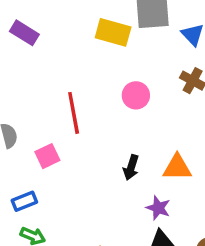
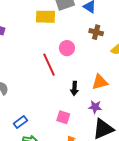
red line: (74, 113) -> (49, 65), moved
pink square: (47, 156) -> (63, 117), moved, turned -32

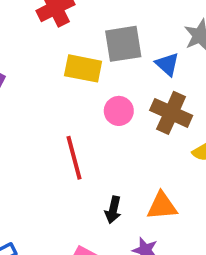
brown cross: (96, 32) -> (171, 113), size x1.5
pink circle: (67, 48) -> (119, 111), moved

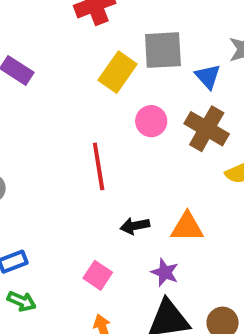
yellow rectangle: (83, 68) -> (118, 72), turned -72
black arrow: (113, 210) -> (135, 226), turned 60

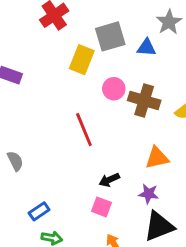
blue triangle: (208, 76) -> (146, 48), turned -30
brown cross: (207, 129) -> (144, 100), moved
black arrow: (135, 226) -> (109, 180), moved

